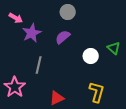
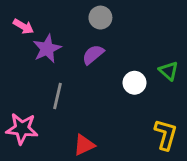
pink star: (15, 87) -> (22, 129), turned -30
yellow L-shape: (97, 92) -> (166, 135), moved

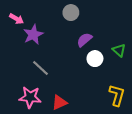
purple semicircle: (93, 55) -> (84, 40), moved
gray line: (57, 96) -> (41, 68), turned -60
pink star: (22, 129) -> (30, 97), moved

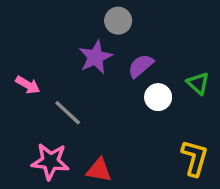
pink arrow: (17, 19) -> (28, 85), moved
purple star: (33, 35) -> (96, 57), moved
red triangle: (59, 102) -> (99, 170), turned 35

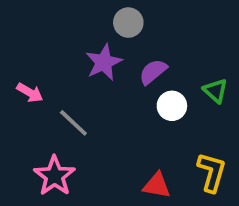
pink star: (50, 161) -> (54, 176), turned 30
red triangle: (99, 170) -> (157, 185), moved

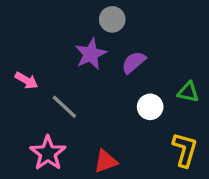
green triangle: (215, 91) -> (188, 92), moved, turned -30
white circle: (172, 106) -> (150, 107), moved
red triangle: (157, 185) -> (106, 161), moved, turned -30

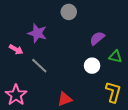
purple star: (91, 54) -> (37, 33), moved, turned -30
purple semicircle: (134, 62) -> (97, 38), moved
pink star: (48, 153) -> (16, 95), moved

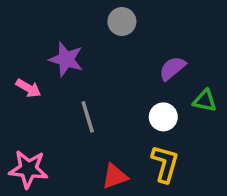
gray line: (39, 66) -> (88, 117), moved, turned 30
yellow L-shape: (113, 92) -> (165, 164), moved
pink star: (16, 95) -> (28, 169), turned -30

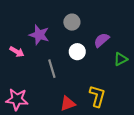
gray circle: (122, 22) -> (72, 22), moved
green triangle: (205, 101) -> (121, 59), turned -40
white circle: (163, 117) -> (77, 52), moved

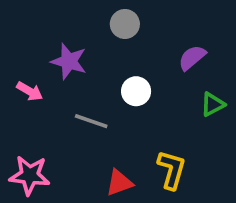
gray circle: (72, 22) -> (125, 24), moved
purple semicircle: (102, 40) -> (192, 58), moved
gray line: (52, 69) -> (91, 121), turned -54

